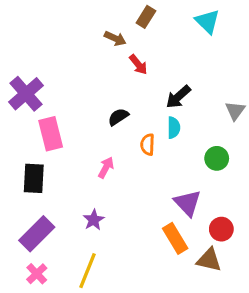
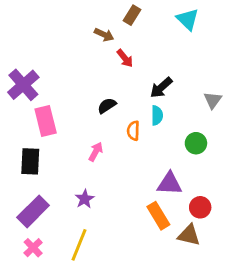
purple triangle: (187, 203) -> (170, 184), turned -44

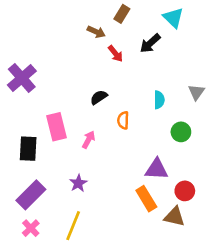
black arrow: (161, 88) -> (150, 43), moved
cyan semicircle: (157, 115) -> (159, 100), moved
pink rectangle: (46, 121) -> (56, 127), moved

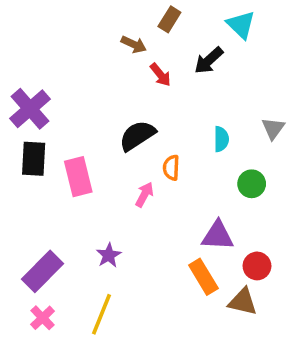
black semicircle: (99, 97) -> (137, 136), size x1.5
pink arrow: (89, 140) -> (144, 194), moved
black rectangle: (28, 149) -> (34, 159), moved

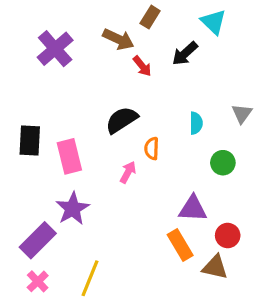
brown arrow: (134, 44) -> (118, 39), size x1.4
purple cross: (30, 109) -> (55, 49), moved
purple star: (109, 255) -> (73, 209), moved, size x1.5

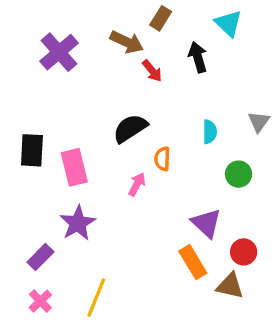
black arrow: (185, 53) -> (198, 57), turned 116
purple triangle: (193, 209) -> (206, 223), turned 40
purple rectangle: (38, 240) -> (40, 257), size x0.7

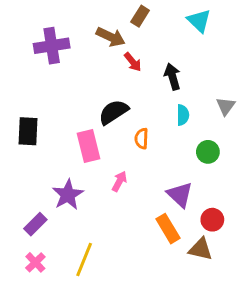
purple cross: (59, 52) -> (52, 46), turned 32
black arrow: (198, 57) -> (173, 77), moved
pink rectangle: (74, 167) -> (88, 146), moved
pink arrow: (137, 184) -> (119, 181), moved

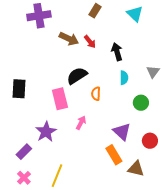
brown arrow: (111, 37) -> (69, 39), moved
purple cross: (52, 46) -> (39, 16), moved
red circle: (212, 220) -> (150, 141), moved

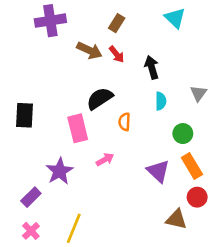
brown rectangle: (95, 11) -> (117, 23), moved
pink arrow: (81, 123) -> (105, 159), turned 32
red circle: (150, 141) -> (197, 197), moved
orange rectangle: (114, 155) -> (192, 166), moved

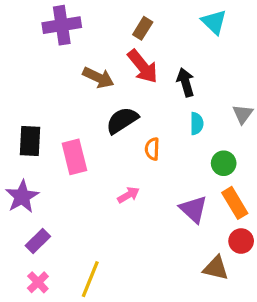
brown arrow: (89, 50) -> (98, 78), moved
red arrow: (117, 54) -> (143, 66), size x1.6
pink rectangle: (78, 128) -> (74, 157), moved
purple star: (59, 171) -> (22, 197), moved

